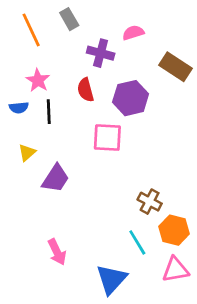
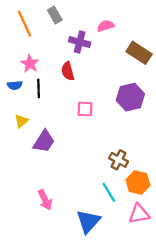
purple hexagon: (131, 98) -> (130, 97), moved
pink square: (107, 138) -> (85, 109), size x0.7

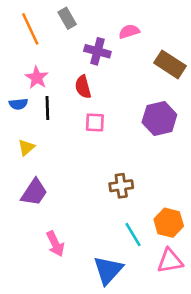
pink square: (85, 109) -> (95, 122), moved
purple trapezoid: (44, 141) -> (34, 192), moved
brown cross: (119, 160) -> (121, 186), moved, turned -36

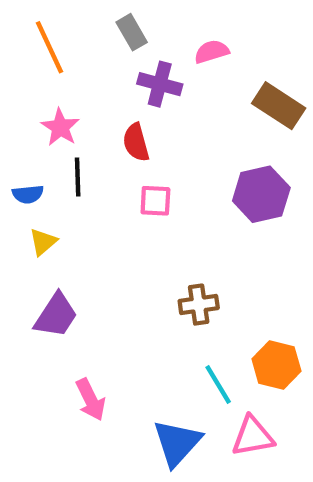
gray rectangle: (67, 18) -> (132, 32), moved
blue semicircle: (18, 104) -> (28, 194), moved
pink triangle: (170, 261) -> (253, 436), moved

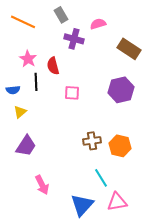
orange line: (50, 47) -> (23, 22), turned -40
red semicircle: (136, 142) -> (53, 66), moved
orange hexagon: (276, 365) -> (120, 146), moved

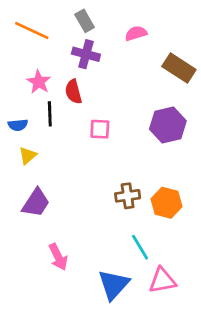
purple cross: (74, 39) -> (86, 54), moved

